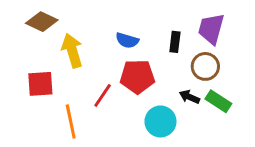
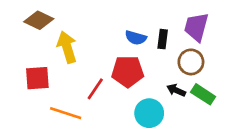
blue semicircle: (127, 40) -> (136, 38), moved
orange line: (71, 121) -> (66, 113), turned -60

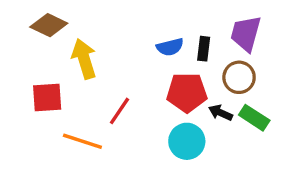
blue semicircle: (136, 38) -> (170, 47), turned -30
red pentagon: (128, 71) -> (187, 92), moved

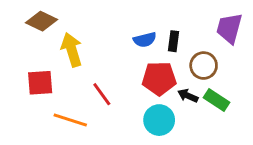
purple trapezoid: (246, 34) -> (229, 28), moved
red line: (119, 111) -> (102, 94), turned -70

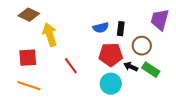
orange line: (70, 120) -> (29, 86), moved

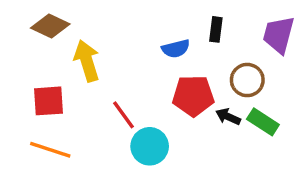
black rectangle: (121, 29) -> (216, 29), moved
cyan circle: (111, 84) -> (150, 146), moved

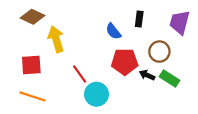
blue semicircle: (176, 49) -> (113, 31), turned 66

